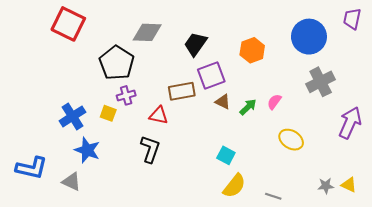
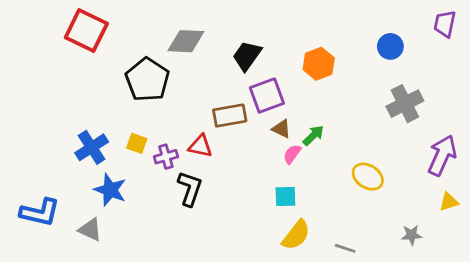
blue circle: (309, 37) -> (390, 46), size x0.6
purple cross: (126, 95) -> (166, 157), moved
pink semicircle: (274, 102) -> (292, 154), moved
cyan square: (226, 155) -> (285, 196), turned -30
yellow triangle: (349, 185) -> (449, 202), moved, turned -42

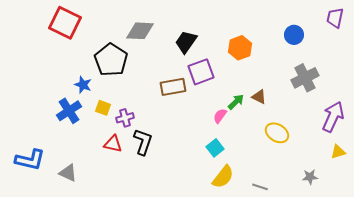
brown triangle: (281, 129) -> (259, 97), moved
red triangle: (200, 146) -> (113, 144), moved
blue star: (110, 190) -> (83, 85), moved, size x0.7
cyan square: (285, 196) -> (215, 148), turned -36

